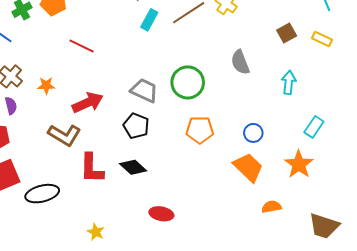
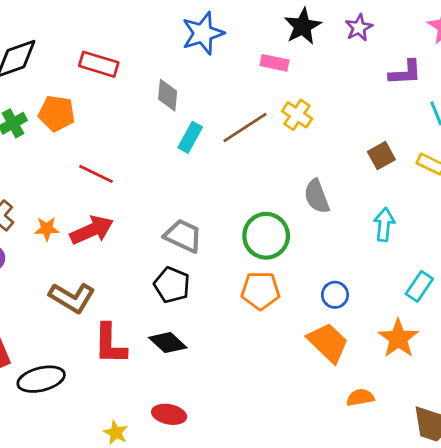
green circle: (188, 82) -> (266, 236), moved
red arrow: (88, 103) -> (92, 230), moved
red ellipse: (161, 214) -> (169, 414), moved

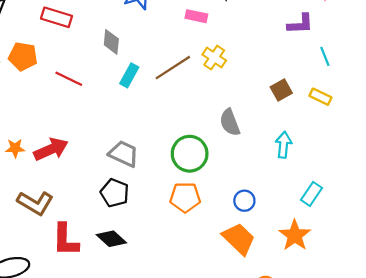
red line: (96, 174) -> (69, 79), moved

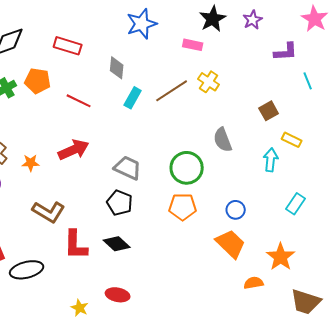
yellow rectangle: (320, 97) -> (292, 140), moved
red arrow: (51, 149) -> (74, 150), moved
orange star: (295, 235) -> (281, 257), moved

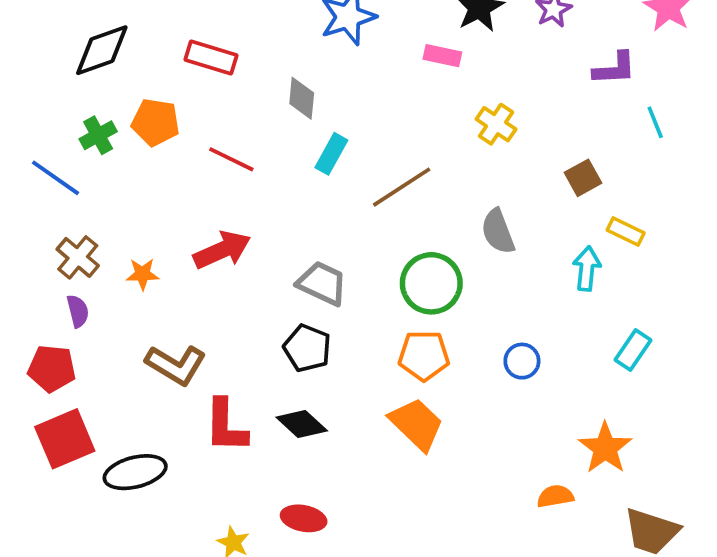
yellow cross: (209, 82) -> (496, 124), moved
brown line: (172, 91) -> (402, 187), moved
orange trapezoid: (231, 244) -> (416, 424), moved

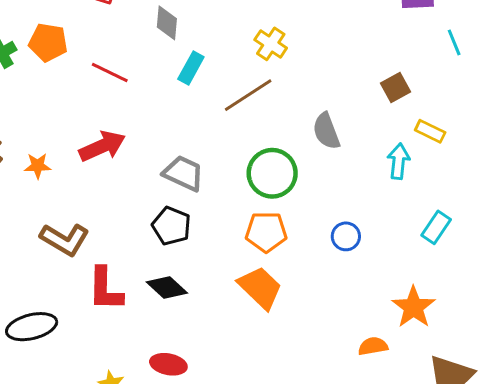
yellow cross: (496, 124) -> (271, 44), moved

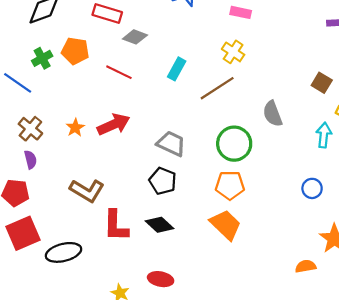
gray diamond: (167, 23) -> (135, 37), moved, turned -75
brown square: (396, 88) -> (322, 83), turned -30
orange star: (38, 166) -> (75, 128), moved, turned -30
blue circle: (346, 236) -> (312, 188), moved

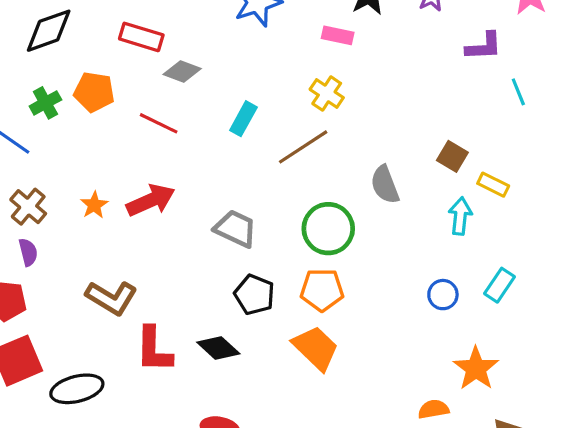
brown square: (322, 83) -> (452, 156), moved
black pentagon: (163, 181) -> (254, 295), moved

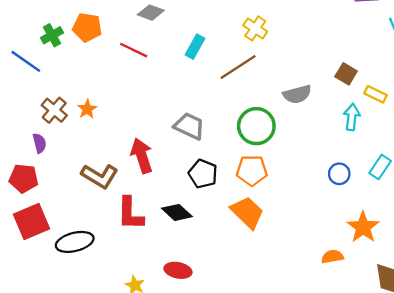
gray semicircle: (385, 185) -> (297, 94), turned -84
red arrow: (151, 200) -> (142, 156), moved, turned -84
brown cross: (28, 207) -> (54, 110), moved

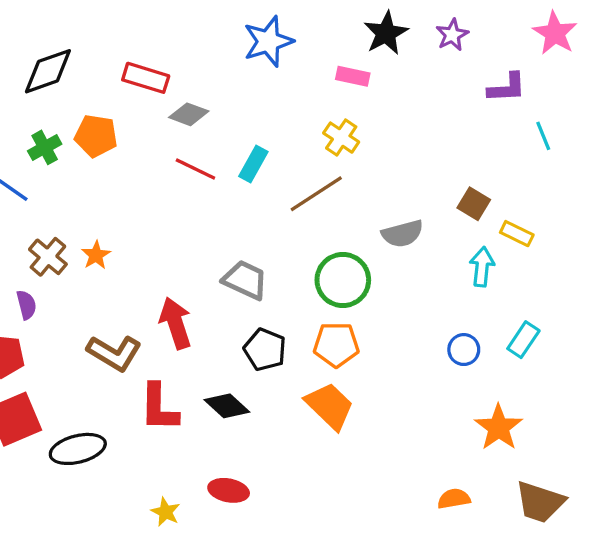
red line: (134, 50) -> (195, 169), moved
orange semicircle: (332, 257) -> (454, 499), moved

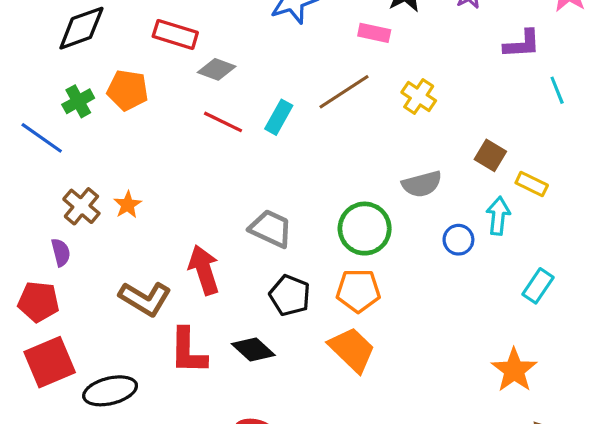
yellow cross: (341, 138) -> (419, 97), moved
brown line: (316, 194) -> (344, 92), moved
blue circle: (464, 350) -> (458, 240), moved

